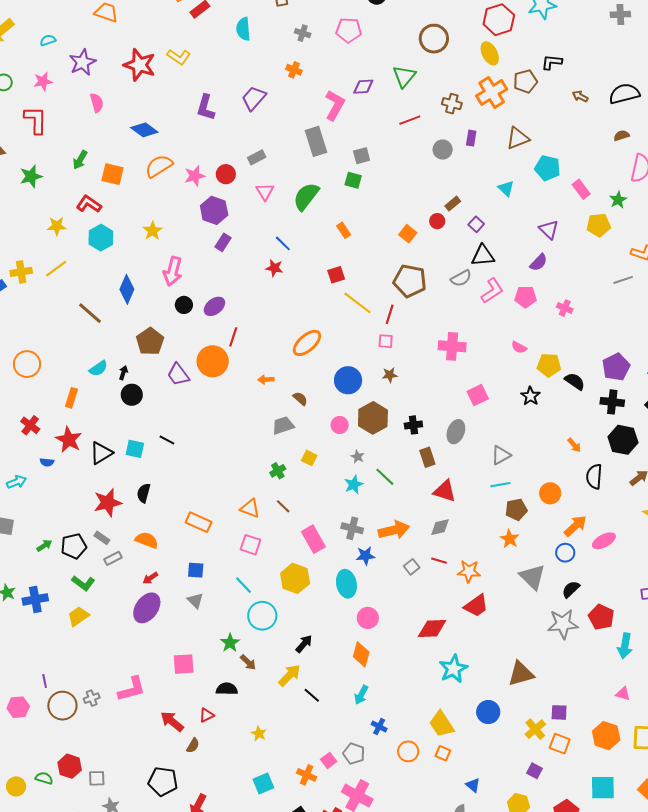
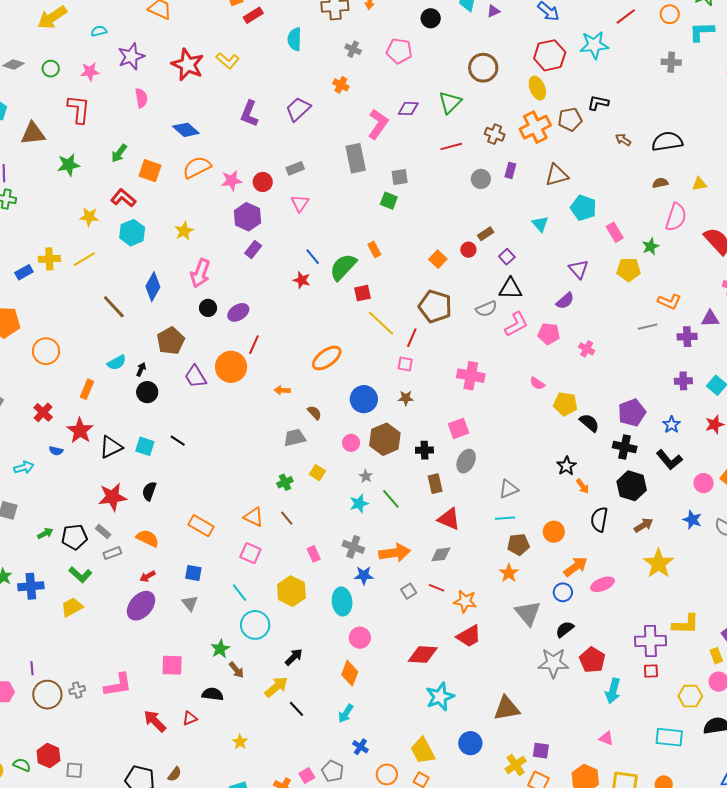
green semicircle: (306, 196) -> (343, 267), moved
pink square: (478, 395) -> (458, 428), moved
black star: (530, 396) -> (566, 466), moved
pink rectangle: (313, 539) -> (314, 554), size x0.6
brown semicircle: (193, 746) -> (175, 774), moved

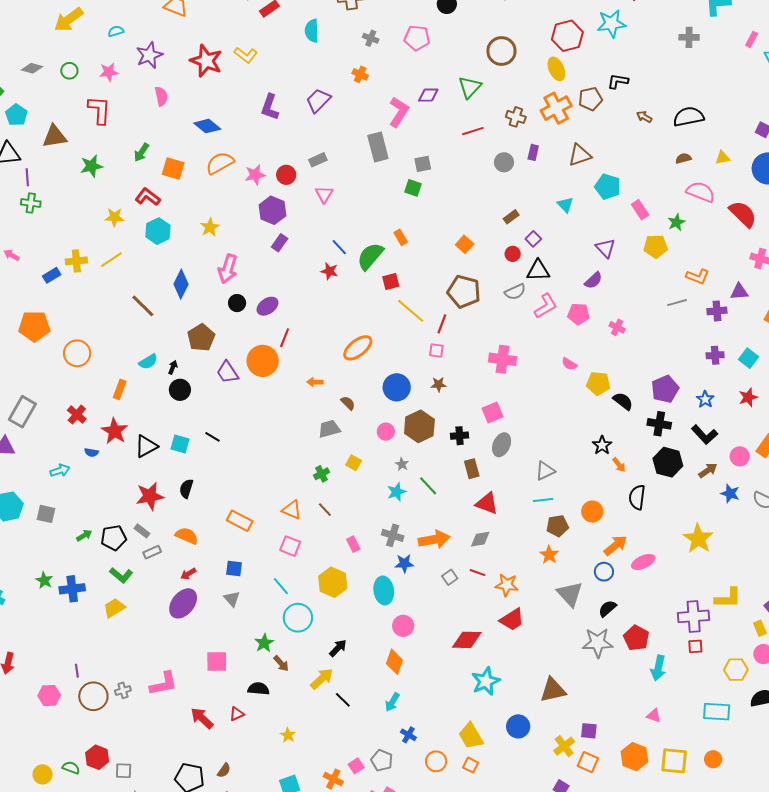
pink semicircle: (676, 217) -> (701, 192), turned -84
red circle: (468, 250) -> (513, 254), moved
brown arrow: (644, 525) -> (708, 470), moved

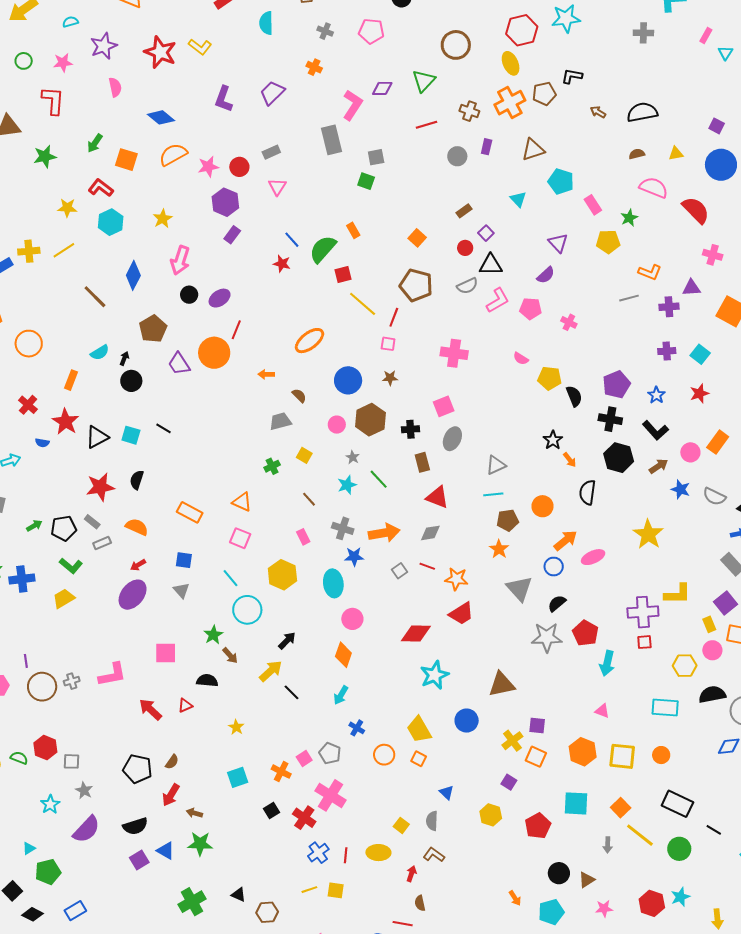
black semicircle: (623, 401) -> (574, 396), turned 30
brown line: (325, 510) -> (309, 499), moved

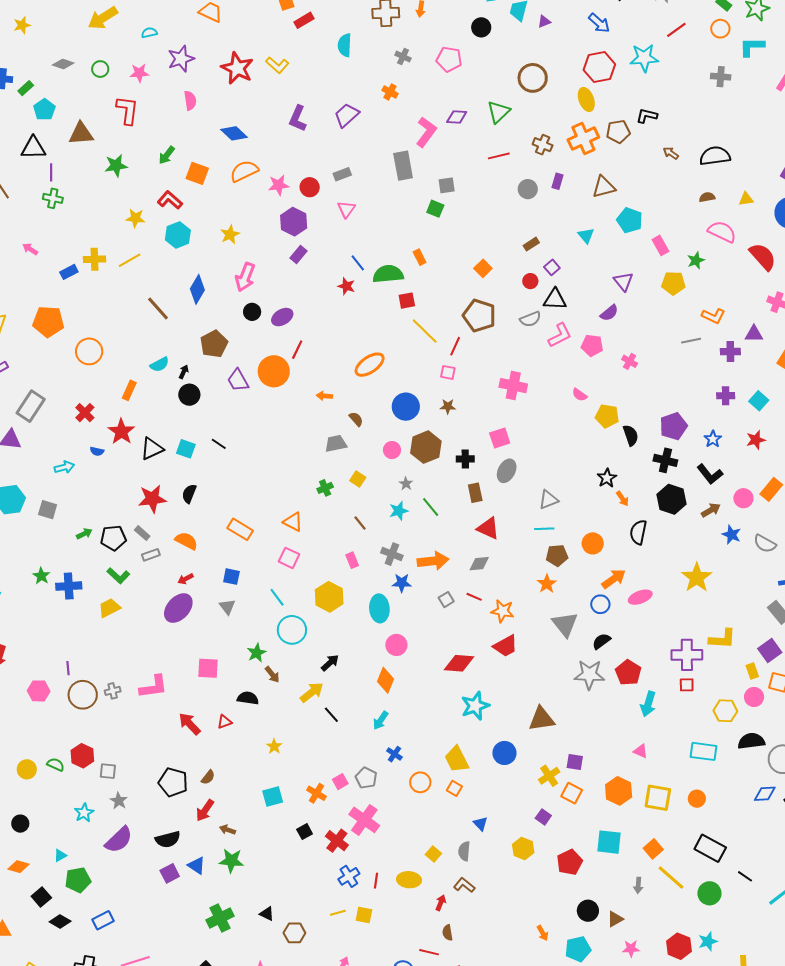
green semicircle: (323, 249) -> (388, 274), turned 40

